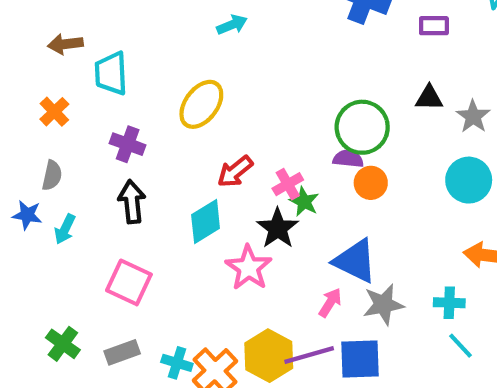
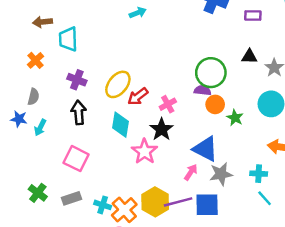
yellow ellipse: (201, 104) -> (118, 84), moved
green star: (304, 202) -> (235, 118), moved
cyan diamond: (206, 221) -> (121, 125), turned -50

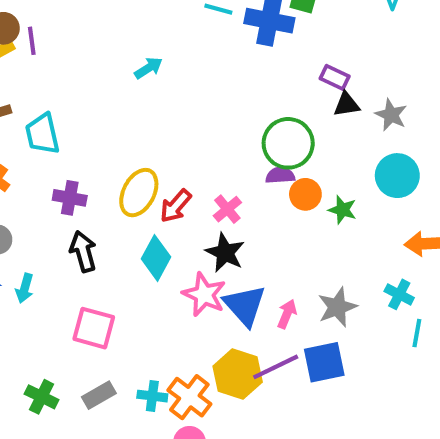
purple rectangle: (253, 15) -> (335, 77), moved, turned 35
cyan diamond: (121, 125) -> (156, 258), turned 30
blue triangle: (205, 149) -> (245, 305), moved, turned 32
cyan cross: (259, 174) -> (399, 294), turned 35
cyan line: (265, 198) -> (417, 333), turned 63

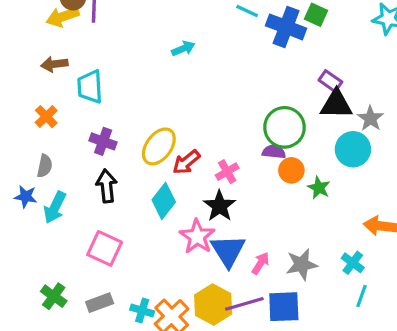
black triangle: (347, 105) -> (336, 104), size x1.5
cyan circle: (397, 176) -> (353, 149), moved
cyan arrow: (25, 288) -> (55, 207), size x1.4

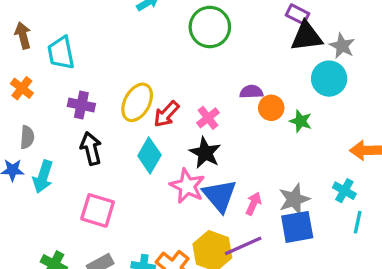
brown arrow: (54, 64) -> (23, 35), turned 90
green circle: (285, 127) -> (210, 27), moved
blue square: (284, 307) -> (297, 227), moved

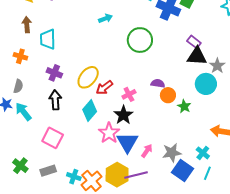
orange cross: (22, 88) -> (20, 56), turned -32
cyan arrow: (43, 177) -> (23, 112), turned 114
blue square: (297, 227) -> (183, 170), moved, turned 35

